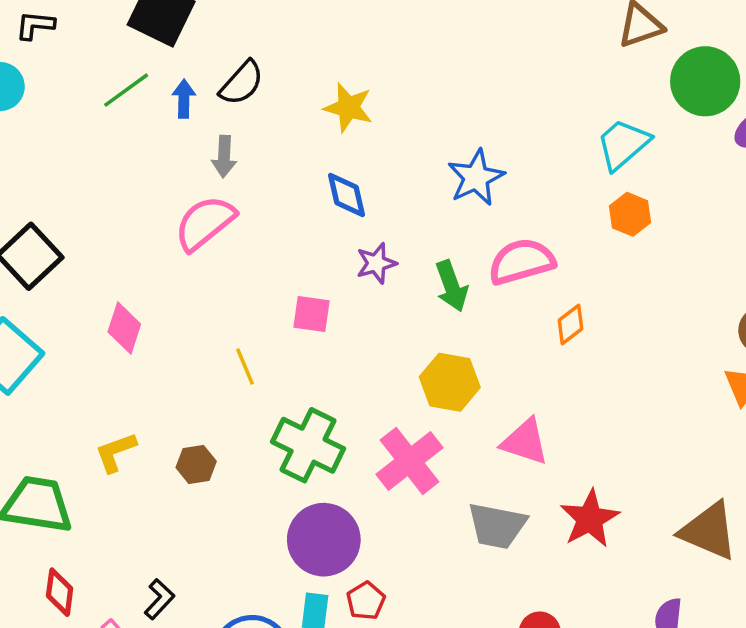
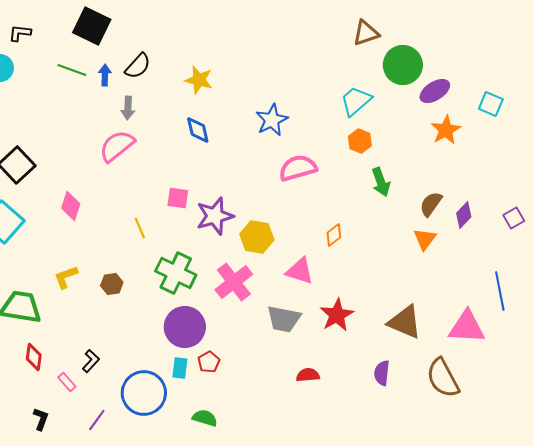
green line: (126, 90) -> (72, 70), turned 56
purple star: (376, 263) -> (215, 216), moved, size x1.6
green arrow: (452, 286) -> (381, 182), moved
orange diamond: (570, 324) -> (334, 235), moved

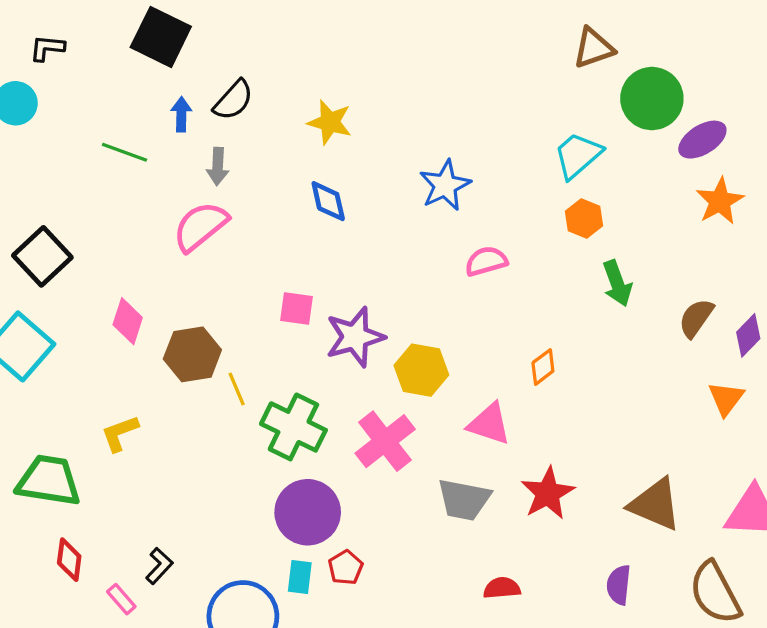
green line: (72, 70) -> (124, 152), moved
pink semicircle: (298, 168) -> (486, 261), size x0.7
yellow line: (140, 228) -> (237, 389), moved
orange triangle: (425, 239) -> (726, 399), moved
brown hexagon: (112, 284) -> (192, 354), moved, size x1.6

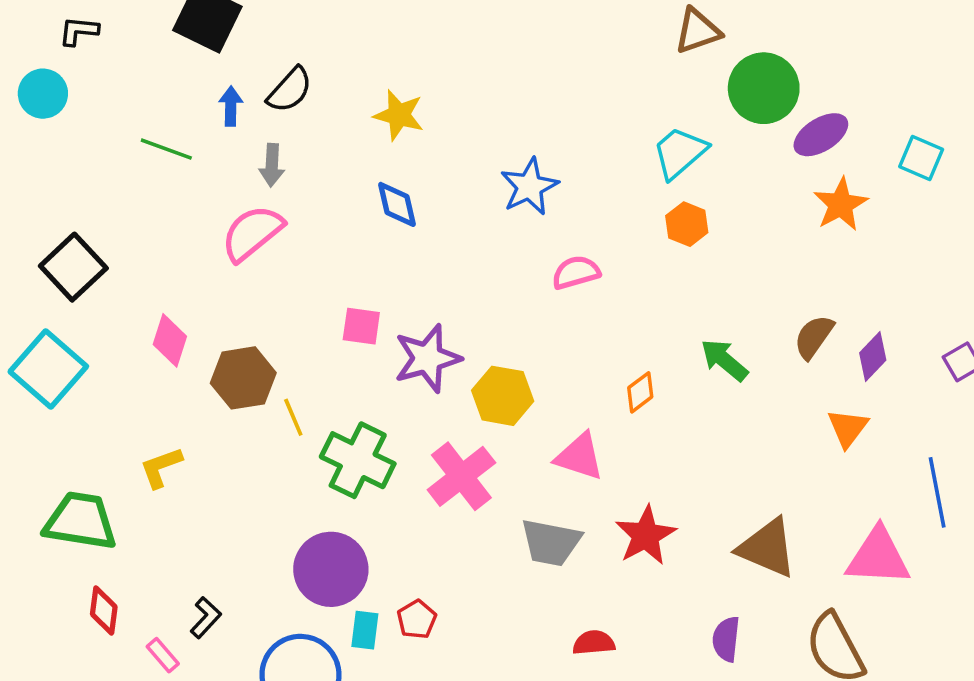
green arrow: (617, 283) -> (724, 360), moved, turned 150
purple circle: (308, 512) -> (331, 569), moved

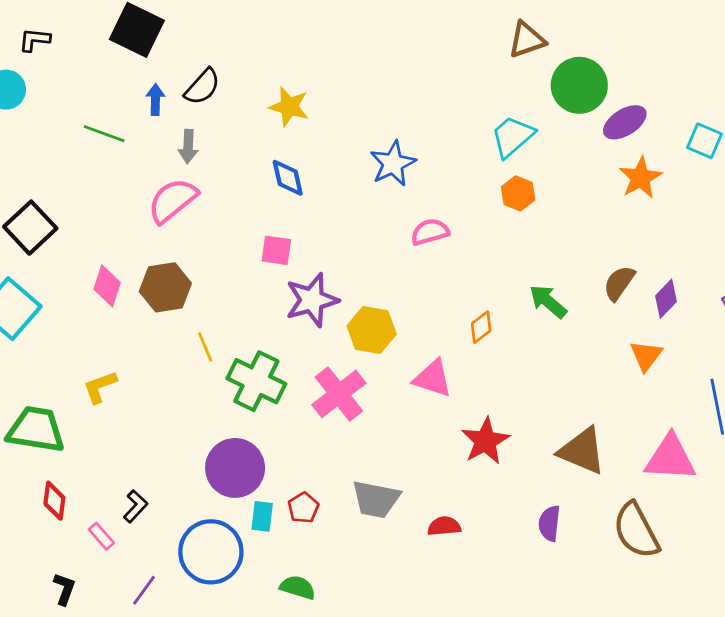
pink square: (361, 326) -> (276, 250), moved
brown hexagon: (243, 378) -> (165, 287), moved
gray trapezoid: (551, 542) -> (376, 499), moved

